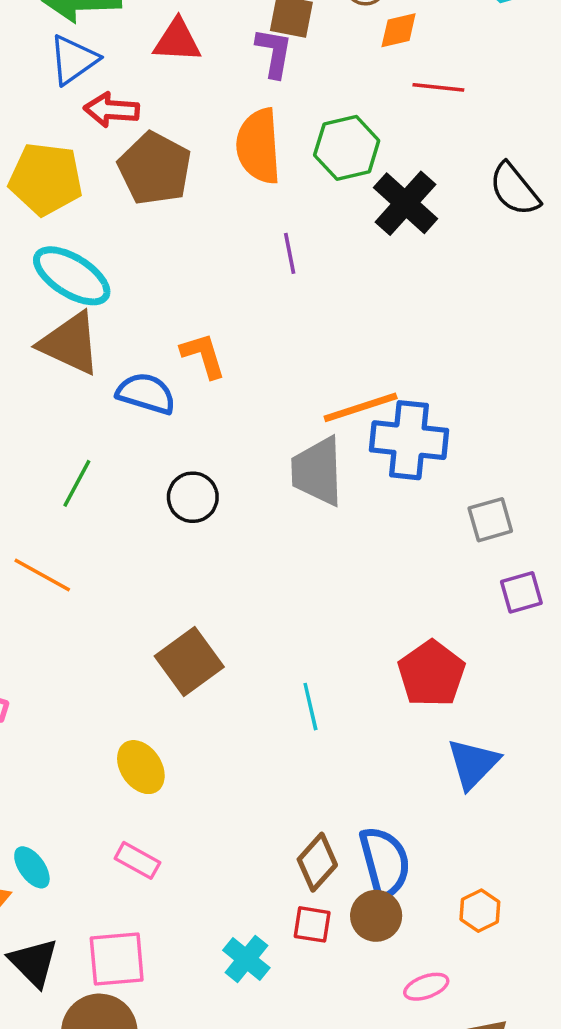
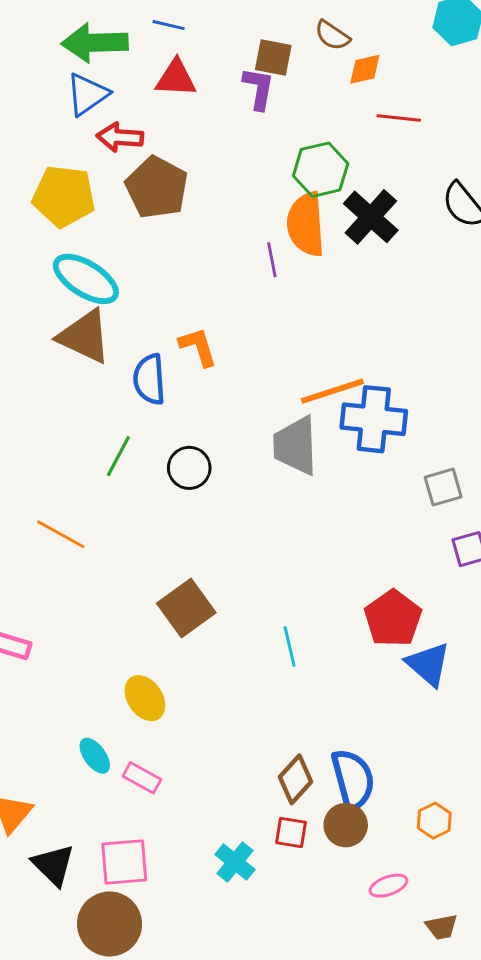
orange semicircle: (258, 146) -> (306, 224), moved
blue semicircle: (146, 393) -> (149, 379), turned -111
green line: (77, 483) -> (118, 456), moved
blue triangle: (473, 764) -> (428, 664), moved, turned -33
cyan ellipse: (32, 867) -> (95, 756), moved

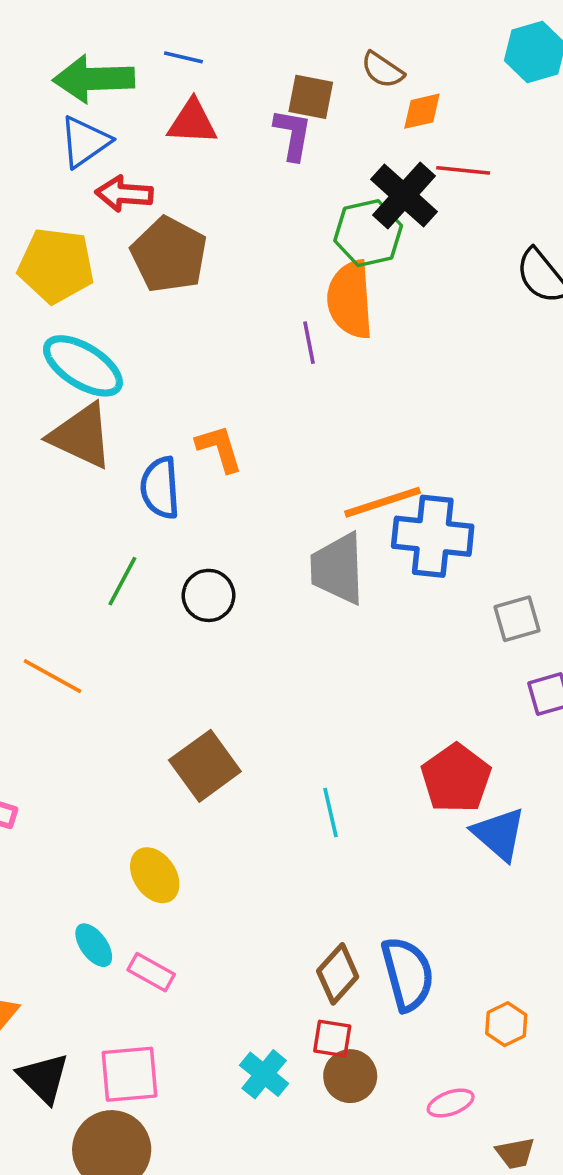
black cross: (371, 217) -> (404, 195), moved
brown circle: (346, 825) -> (350, 1076), moved

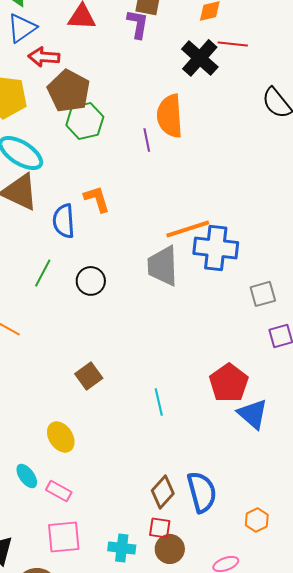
green hexagon: (368, 233) -> (85, 121), moved
brown square: (205, 766) -> (89, 376), size x0.7
pink square: (130, 1074) -> (64, 537), moved
cyan cross: (264, 1074) -> (122, 548), turned -32

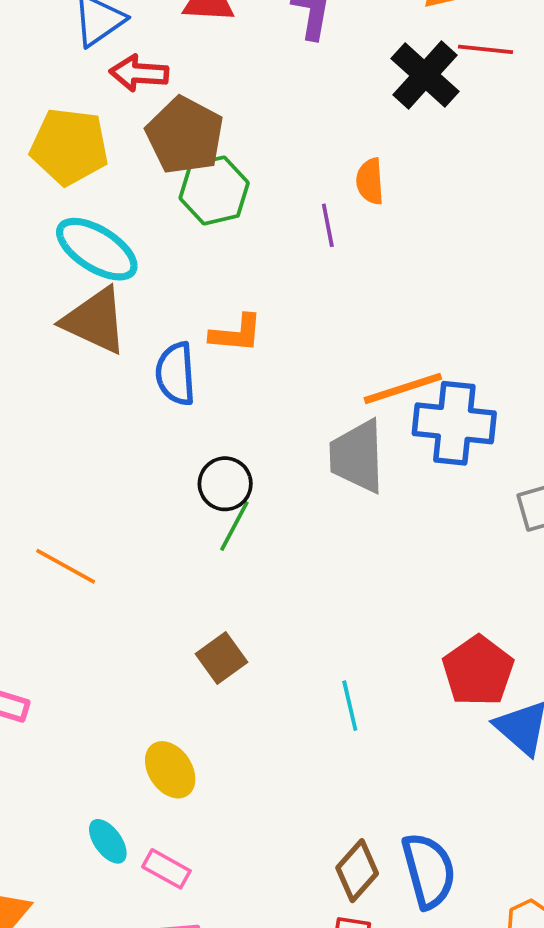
orange semicircle: (170, 116) -> (370, 181), size x0.6
orange L-shape: (97, 199) -> (236, 333), turned 112
green line: (43, 273) -> (234, 526), moved

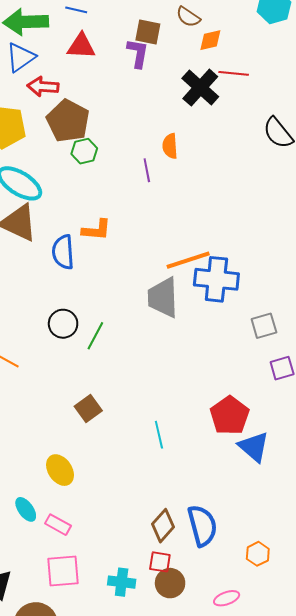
green hexagon: (214, 190) -> (84, 151), size x0.7
black circle: (225, 484) -> (63, 324), moved

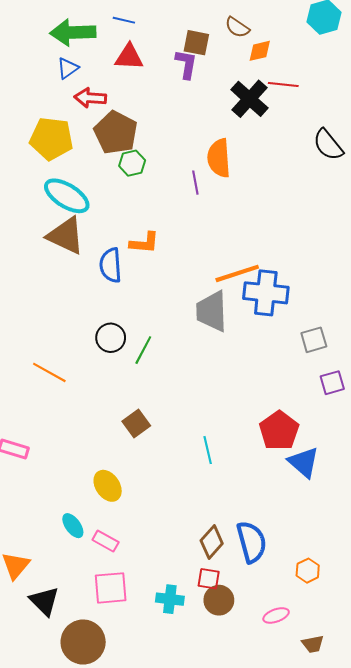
blue triangle: (21, 57) -> (68, 68), size x0.7
orange semicircle: (170, 146) -> (219, 158), size x1.5

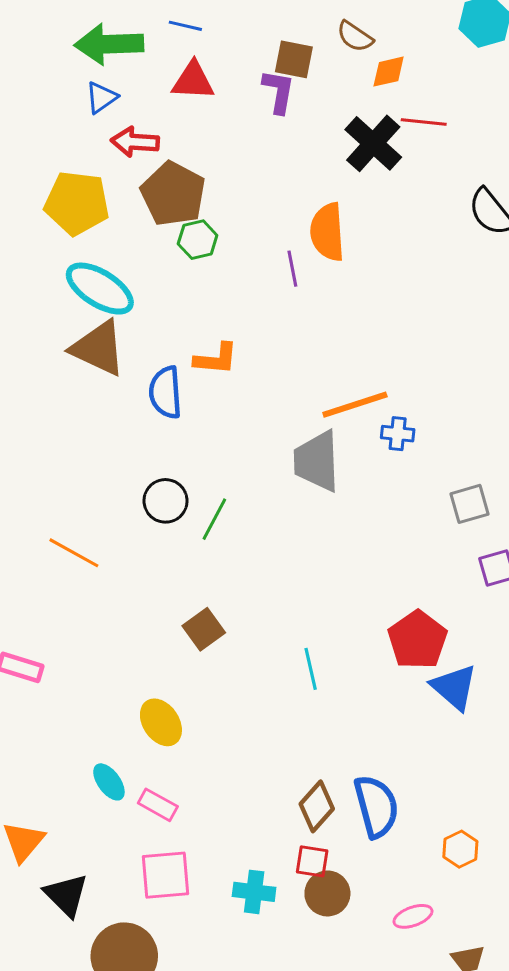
blue cross: (266, 293) -> (398, 434), size x0.5

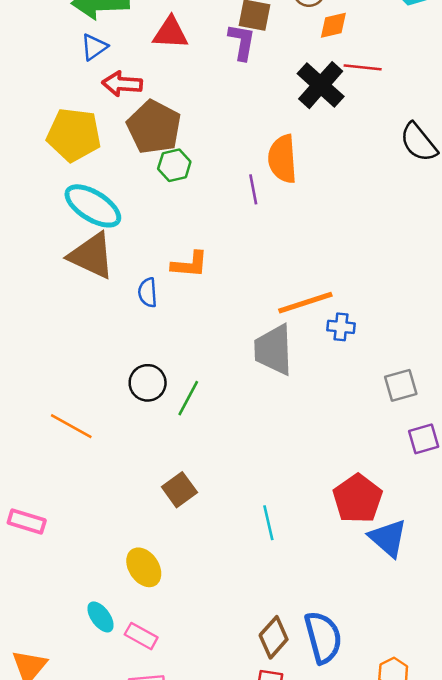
blue semicircle: (166, 392) -> (148, 292), size x0.7

